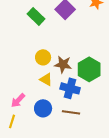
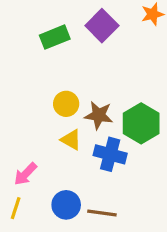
green rectangle: (36, 16) -> (55, 37), turned -66
blue circle: (43, 108) -> (66, 205), moved
brown line: (71, 112) -> (102, 213), moved

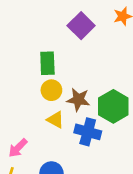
green rectangle: (55, 37) -> (47, 63), moved, turned -70

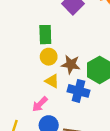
pink arrow: (18, 148) -> (40, 104), moved

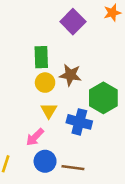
brown star: (71, 64) -> (70, 75), moved
yellow triangle: (52, 81) -> (49, 110), turned 32

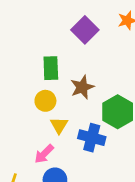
brown star: (70, 75) -> (82, 87), turned -30
yellow circle: (45, 83) -> (45, 101), moved

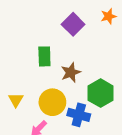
yellow circle: (45, 101) -> (52, 102), moved, size x1.5
yellow triangle: (59, 125) -> (16, 100), moved

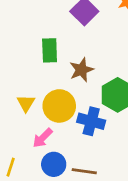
yellow triangle: (16, 100) -> (26, 103), moved

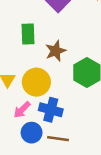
blue cross: (91, 121) -> (51, 110), moved

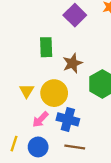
blue circle: (32, 133) -> (38, 147), moved

